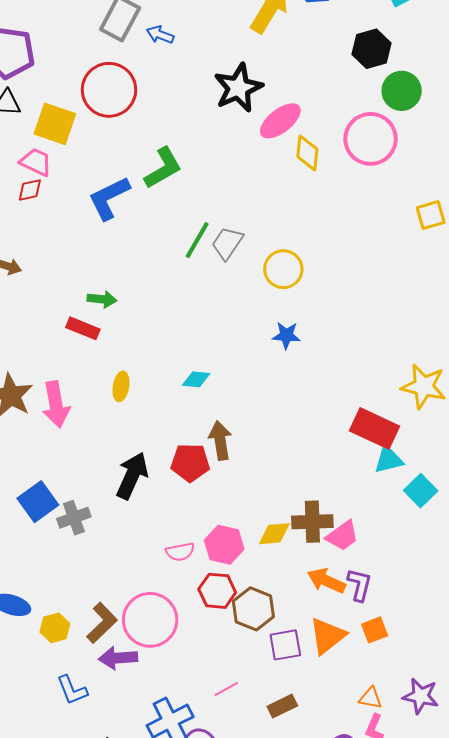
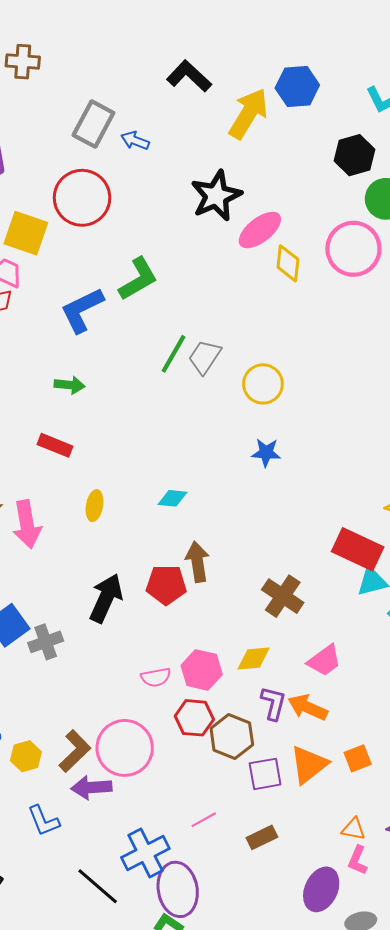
green arrow: (102, 299) -> (70, 385), moved
brown cross: (312, 522) -> (283, 596), moved, turned 36
purple L-shape: (359, 585) -> (273, 703), moved

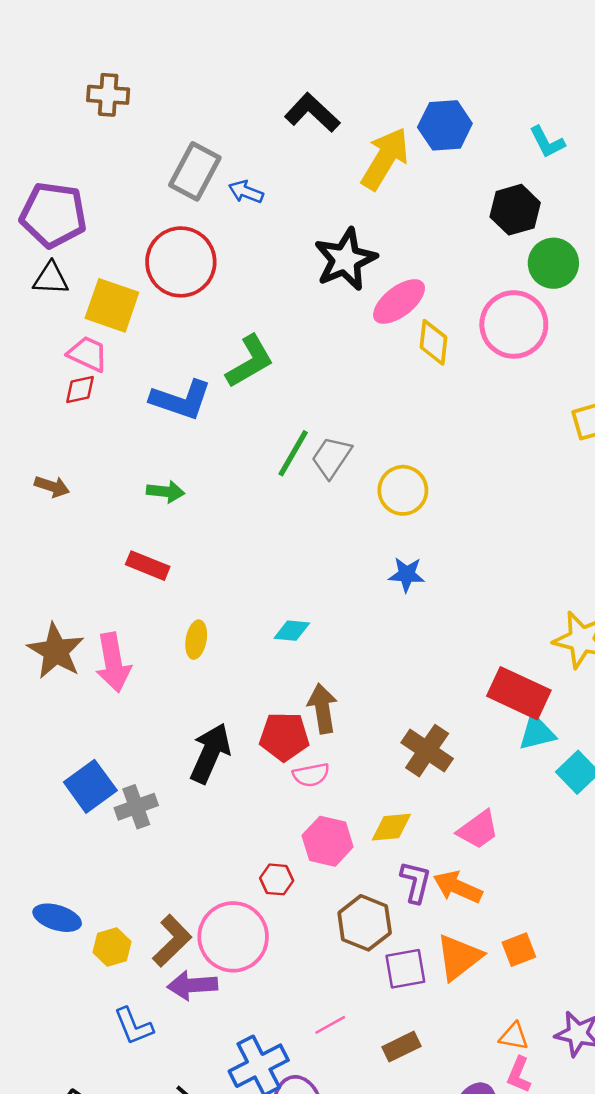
blue L-shape: (82, 310) -> (181, 400), turned -135
pink semicircle: (156, 677) -> (311, 775), moved
red hexagon: (194, 718) -> (277, 879), moved, size x0.7

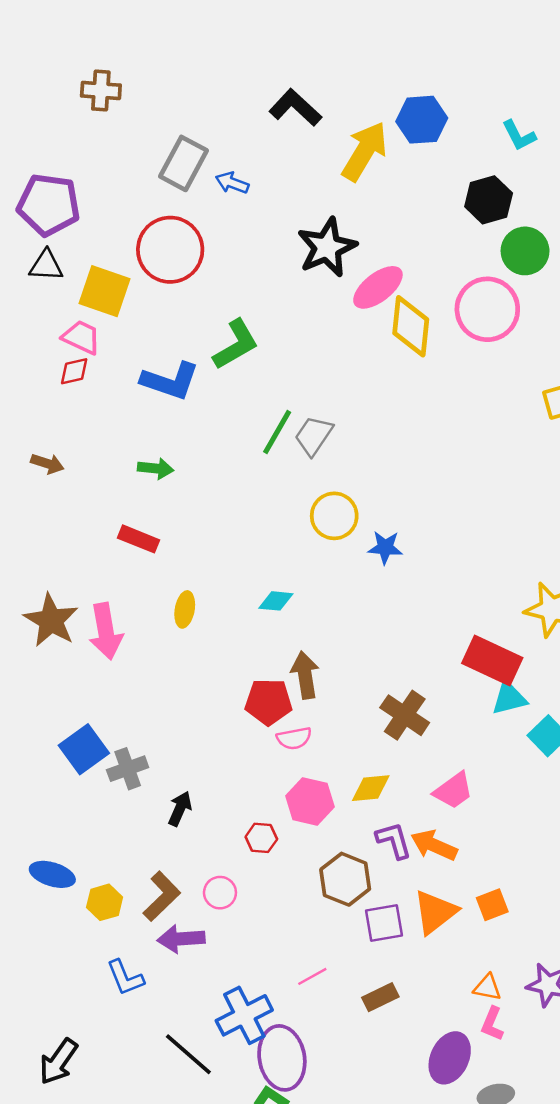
yellow diamond: (433, 342) -> (411, 326), size x1.4
yellow circle: (403, 490) -> (334, 516), moved
black arrow: (210, 753) -> (180, 809), moved, size x0.6
purple L-shape: (416, 882) -> (394, 840), turned -30
pink circle: (233, 937) -> (220, 893), size x0.5

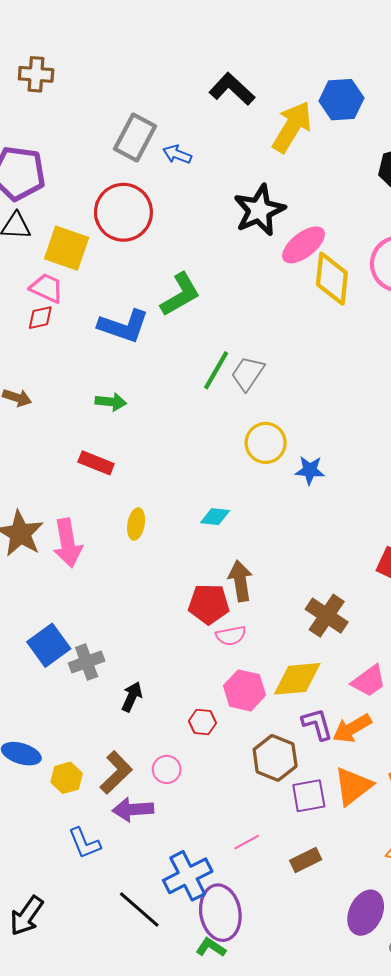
brown cross: (101, 91) -> (36, 74), moved
yellow diamond: (371, 788) -> (297, 679), size x1.4
orange arrow: (434, 845) -> (352, 728), turned -54

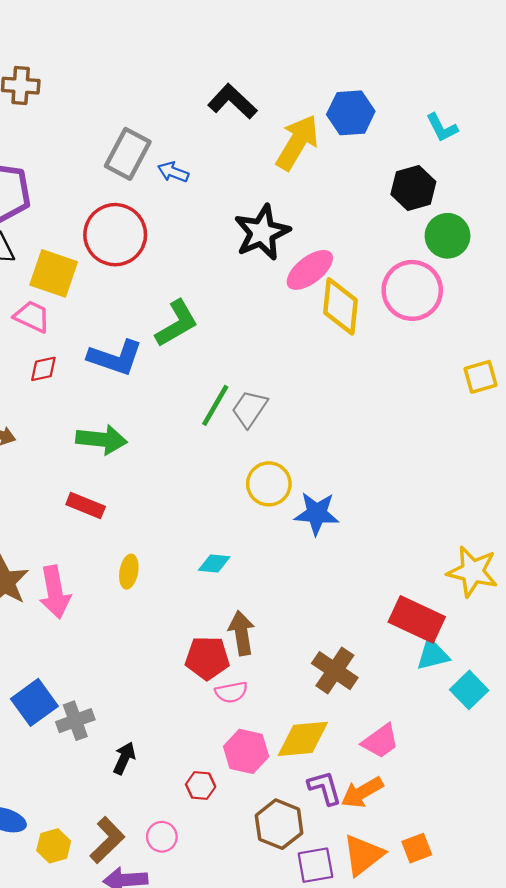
red diamond: (40, 318) -> (43, 369), moved
green arrow: (111, 402) -> (101, 440), size x1.5
blue star: (310, 470) -> (317, 513), size x1.4

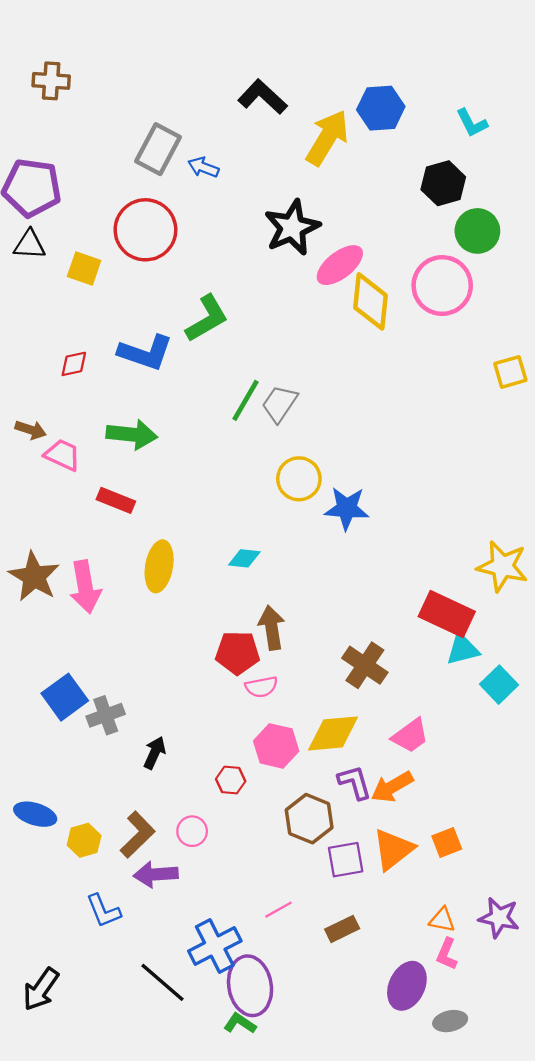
yellow square: (54, 273) -> (84, 268), size x0.7
pink trapezoid: (32, 317) -> (62, 455), moved
yellow ellipse: (129, 572) -> (159, 566), size x1.5

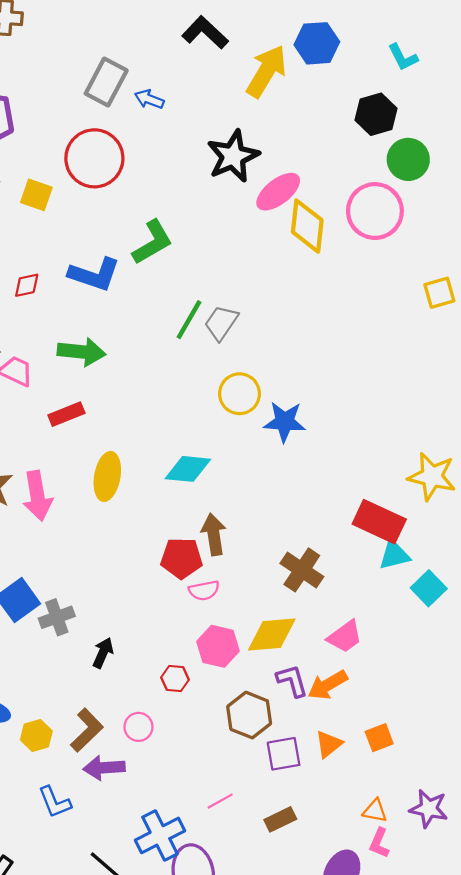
red rectangle: (116, 500) -> (66, 414), turned -44
cyan diamond: (244, 558) -> (188, 469), size x1.5
orange triangle: (393, 849) -> (329, 744), size x0.7

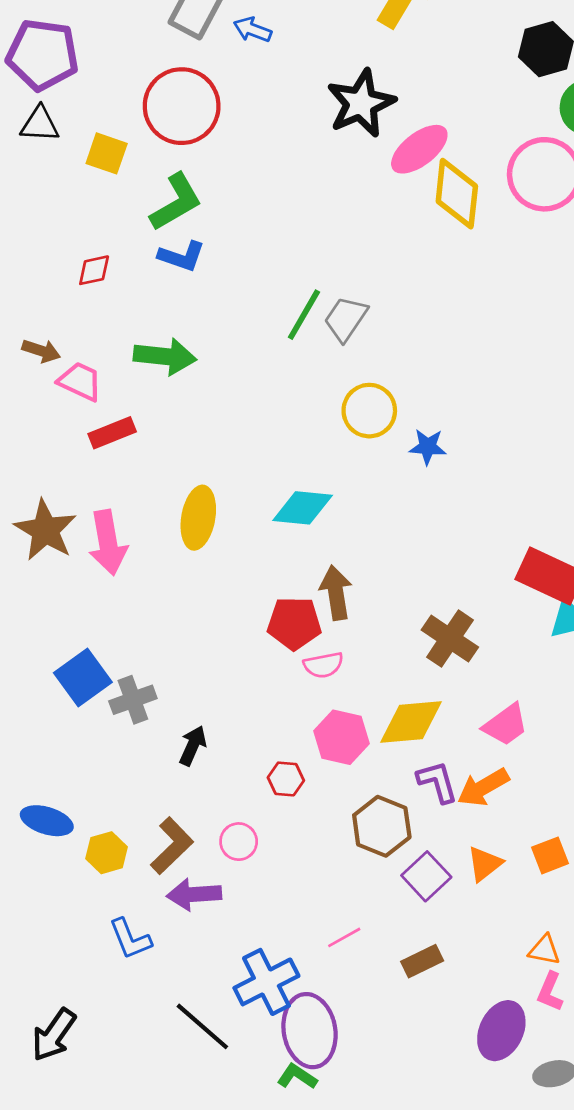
green L-shape: (152, 242) -> (176, 202), moved
blue L-shape: (94, 274) -> (182, 256), size x0.7
red rectangle: (66, 414) -> (112, 433), moved
blue star: (285, 422) -> (428, 447), size x0.7
purple square: (284, 754) -> (426, 876), turned -33

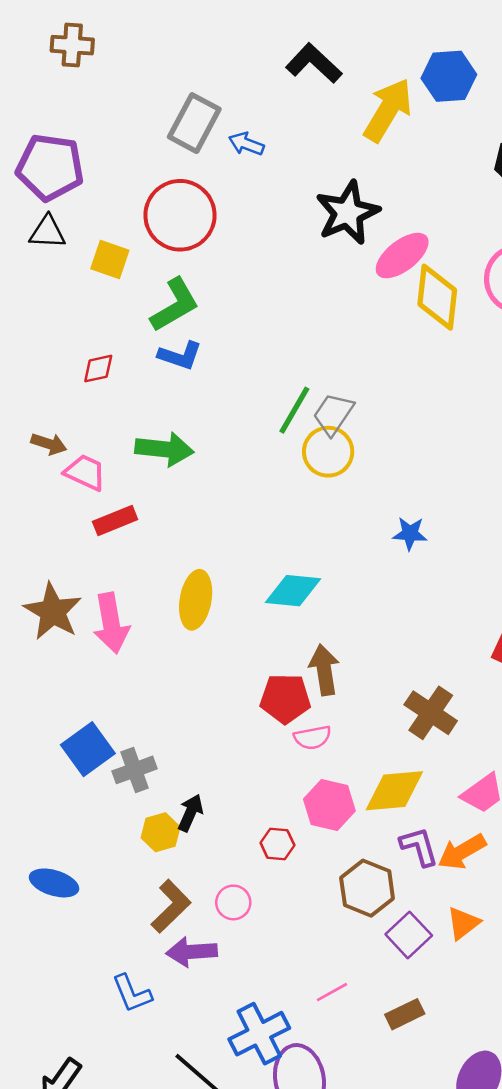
yellow circle: (369, 411) -> (328, 452), moved
yellow hexagon: (107, 853) -> (161, 832), moved

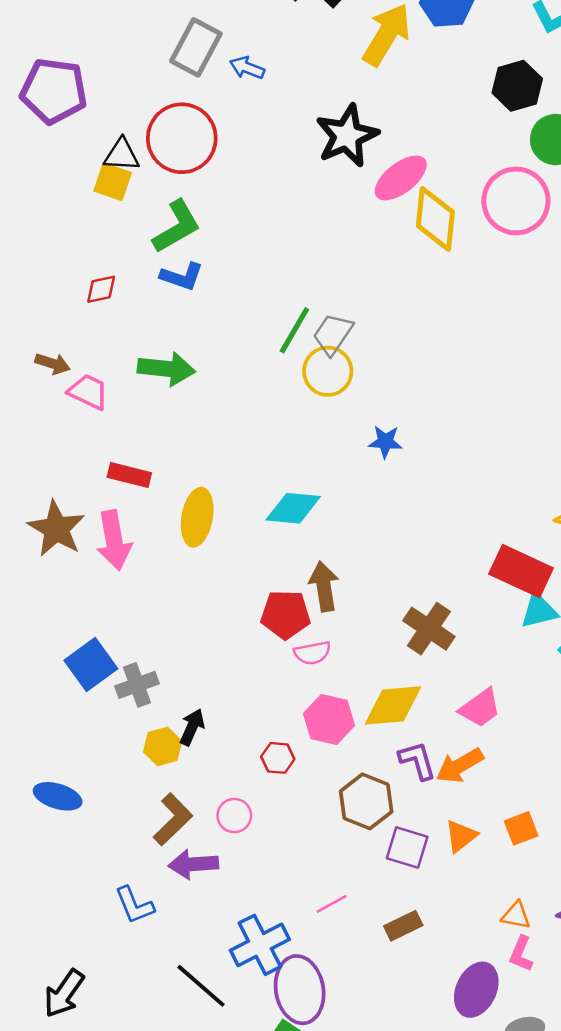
black triangle: (48, 232) -> (122, 155), moved
red rectangle: (115, 521) -> (129, 475), moved, turned 36
blue star: (410, 534) -> (385, 442), moved
purple square: (409, 935) -> (407, 848), turned -30

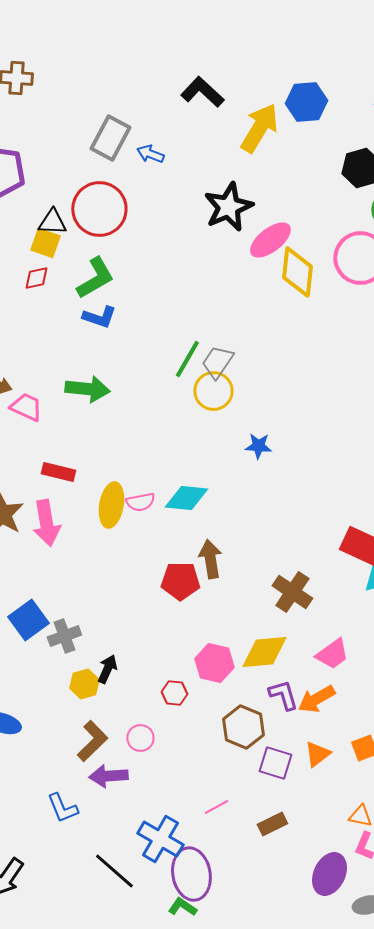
red diamond: (101, 289) -> (36, 278), moved
pink semicircle: (312, 653) -> (140, 502), moved
blue cross: (260, 945) -> (160, 839), turned -33

